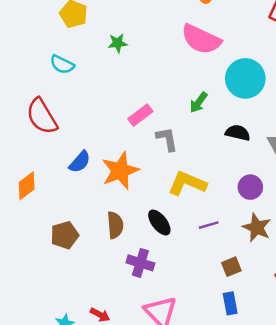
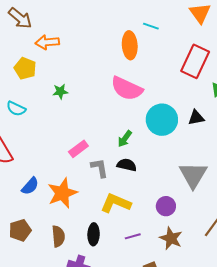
black semicircle: (238, 133) -> (127, 165), moved
black ellipse: (159, 222) -> (94, 234), turned 40
brown pentagon: (65, 235) -> (20, 230), moved

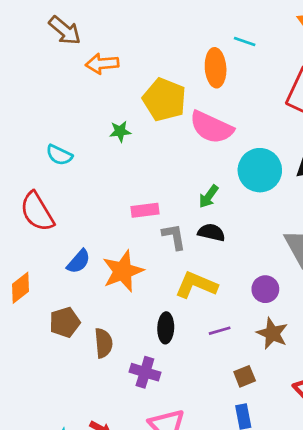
yellow pentagon: (25, 68) -> (164, 100), moved, size x1.4
pink rectangle: (78, 149) -> (145, 210), turned 30
brown semicircle: (58, 236) -> (103, 343), moved

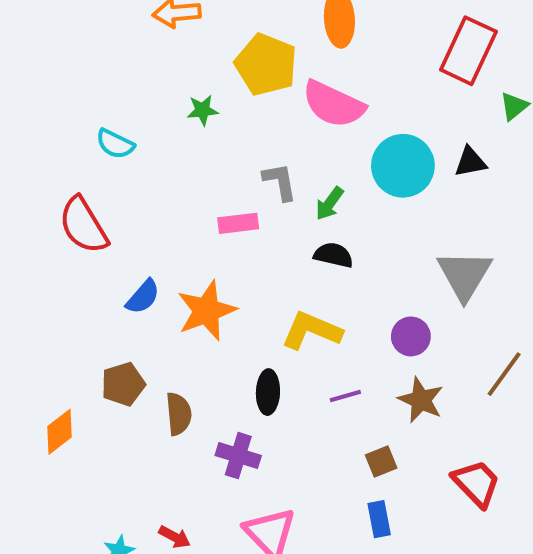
gray L-shape: (174, 237) -> (280, 182), moved
orange diamond: (20, 288) -> (60, 432), moved

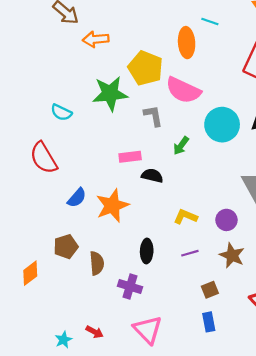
green star: (202, 110) -> (110, 94), size x2.0
gray L-shape: (280, 182) -> (153, 116), moved
black semicircle: (333, 255) -> (152, 176), moved
yellow L-shape: (312, 331) -> (185, 217), moved, size x0.7

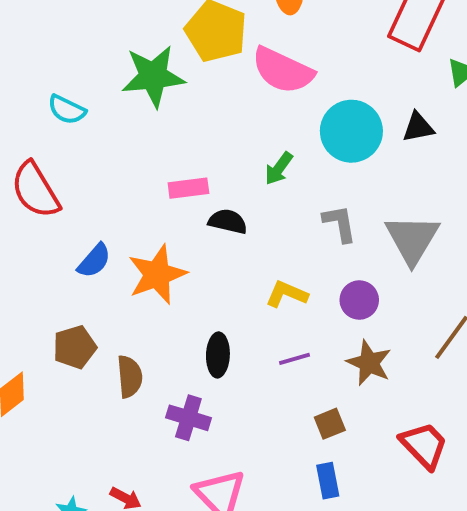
gray L-shape: (153, 116) -> (340, 223), moved

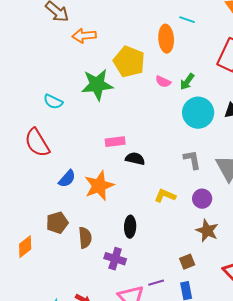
pink semicircle: (283, 70) -> (163, 82), size x0.5
green arrow: (279, 168) -> (187, 82), moved
purple line: (294, 359) -> (156, 283), moved

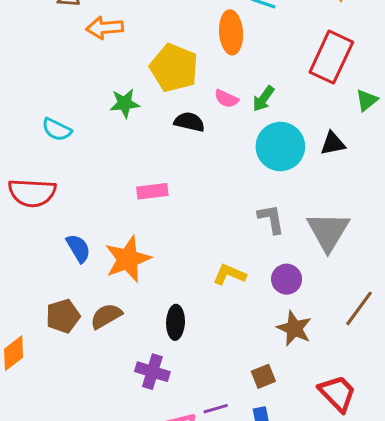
green star: (97, 85) -> (125, 103), size x0.6
red semicircle: (37, 143) -> (32, 193), turned -56
black semicircle: (135, 159) -> (189, 122), moved
blue semicircle: (67, 179) -> (78, 248), turned -72
brown semicircle: (85, 238) -> (106, 316), moved, turned -115

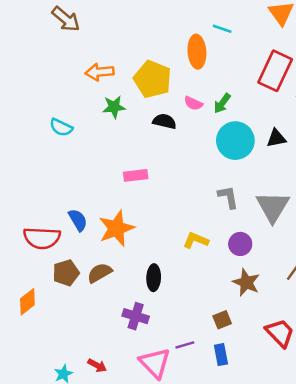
orange arrow: (105, 28) -> (100, 72), moved
red semicircle: (32, 193) -> (42, 238), moved

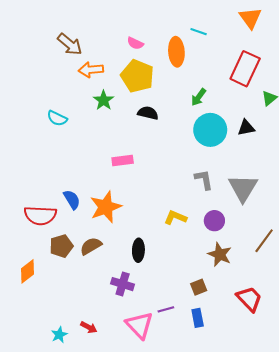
brown arrow: (66, 19) -> (70, 44), moved
pink semicircle: (193, 103) -> (135, 43), moved
green star: (114, 107) -> (104, 100), turned -30

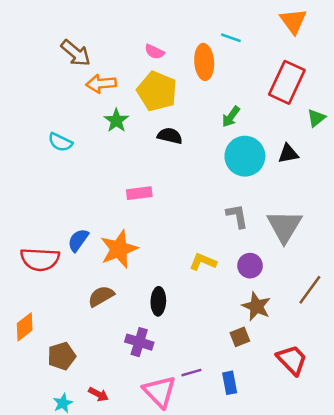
blue semicircle: (72, 200) -> (78, 240), turned -114
brown pentagon: (61, 246) -> (62, 356), moved
brown square: (199, 287) -> (240, 337), moved

